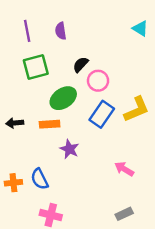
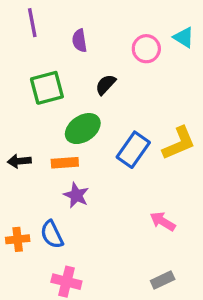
purple line: (27, 31) -> (32, 23), moved
pink circle: (98, 81) -> (146, 49), moved
purple star: (69, 149) -> (76, 195), moved

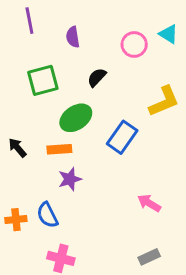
yellow L-shape: (179, 143) -> (164, 101), moved
black arrow: (19, 161) -> (17, 148), turned 54
purple star: (76, 195) -> (70, 179), turned 30

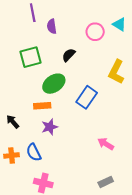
purple line: (29, 21) -> (33, 13), moved
yellow L-shape: (164, 101) -> (116, 72), turned 140
black arrow: (17, 148) -> (13, 122), moved

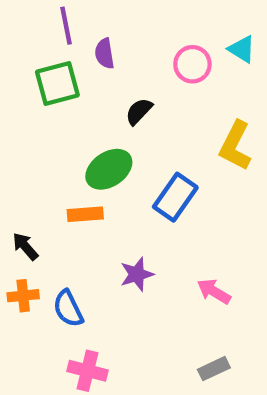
green square: (31, 57) -> (57, 84), moved
purple star: (50, 127) -> (137, 274), moved
orange cross: (12, 155) -> (23, 296), moved

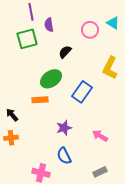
blue semicircle: (68, 309) -> (64, 156), moved

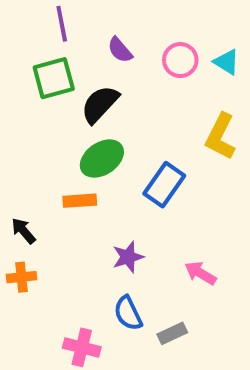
cyan triangle: (113, 23) -> (226, 62), moved
purple semicircle: (49, 25) -> (120, 50), moved, turned -32
black semicircle: (65, 52) -> (100, 104), moved, size x1.5
gray rectangle: (100, 172) -> (172, 333), moved

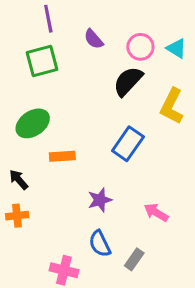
black semicircle: (100, 104) -> (128, 81), moved
green ellipse: (102, 159) -> (33, 123), moved
gray rectangle: (172, 333) -> (134, 259), turned -30

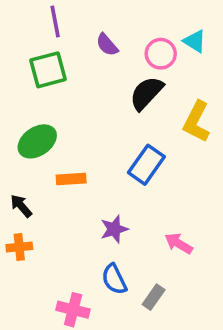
cyan triangle: (176, 48) -> (195, 41), moved

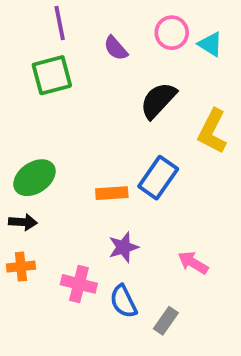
pink circle: (161, 54) -> (172, 33), moved
green ellipse: (37, 141) -> (34, 178), moved
orange rectangle: (71, 179) -> (112, 193), moved
black arrow: (21, 206) -> (23, 222), turned 135
pink cross: (73, 310) -> (79, 284), moved

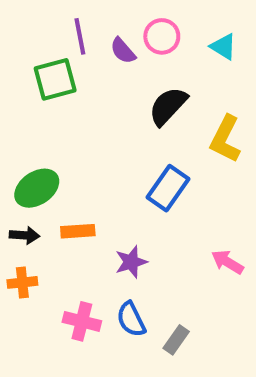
purple line: (60, 23) -> (80, 36), moved
pink circle: (172, 33) -> (162, 36), moved
orange rectangle: (112, 193) -> (78, 231), moved
pink arrow: (193, 263) -> (227, 262), moved
pink cross: (79, 284) -> (82, 321), moved

